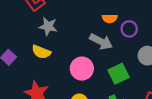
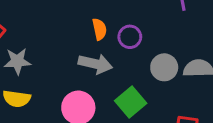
orange semicircle: (110, 18) -> (99, 29), turned -88

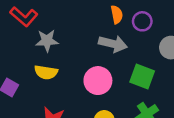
green square: (131, 102) -> (142, 76), turned -30

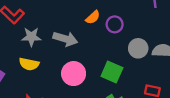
orange semicircle: (117, 15) -> (93, 17), turned 56
gray arrow: (113, 44) -> (65, 39), moved

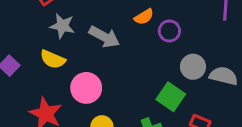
green square: (112, 72) -> (171, 97), moved
pink circle: (74, 74) -> (86, 88), moved

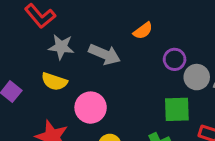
purple circle: (169, 31) -> (175, 59), moved
green square: (171, 97) -> (177, 109), turned -32

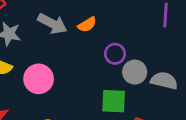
gray arrow: (105, 54) -> (52, 24), moved
pink circle: (91, 108) -> (39, 79), moved

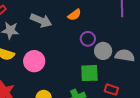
orange semicircle: (87, 25) -> (75, 15), moved

